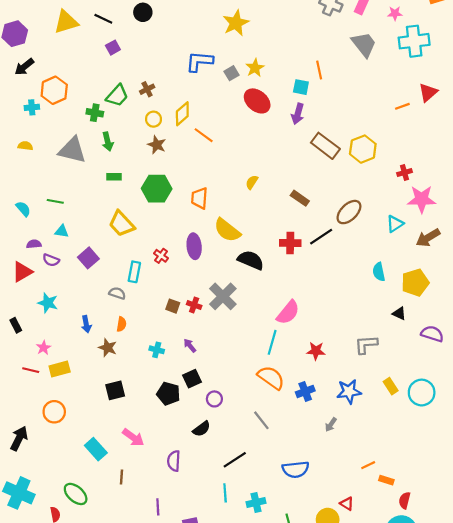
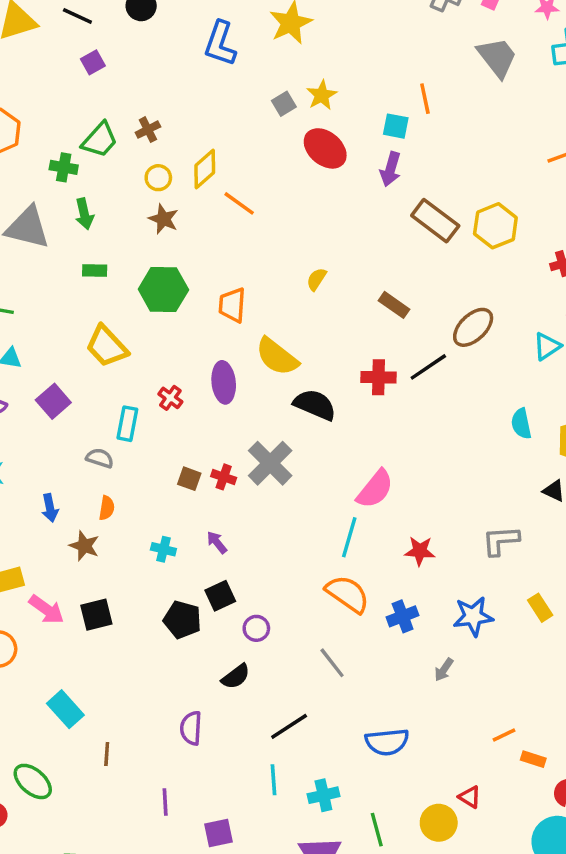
blue L-shape: (199, 61) -> (220, 44), moved, turned -76
pink arrow: (133, 437) -> (46, 609), moved

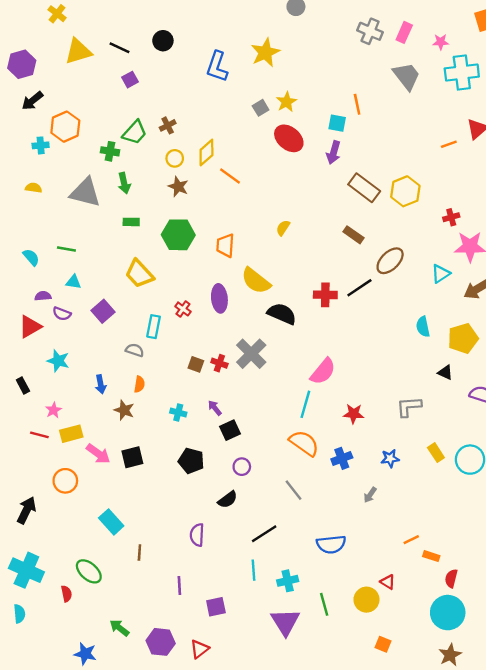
brown rectangle: (394, 305) -> (354, 235), moved
black square: (220, 596) -> (230, 430), moved
blue star: (473, 616) -> (390, 458), size x0.7

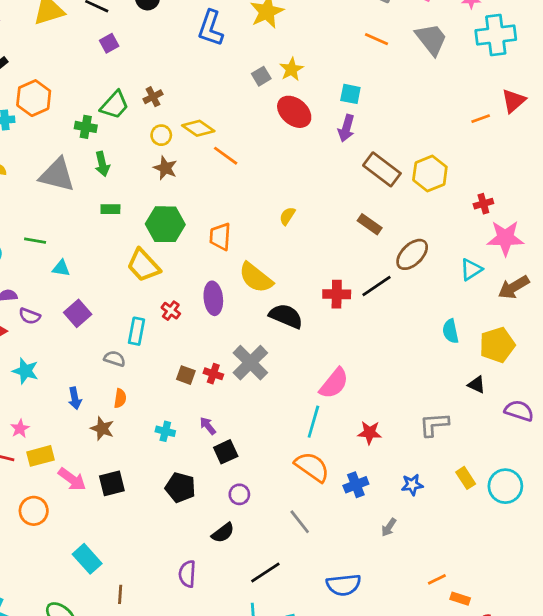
orange line: (357, 104) -> (376, 39), moved, turned -54
yellow diamond: (206, 152) -> (198, 128), turned 76
yellow trapezoid: (139, 274) -> (143, 265), moved
cyan triangle: (74, 282) -> (61, 268), moved

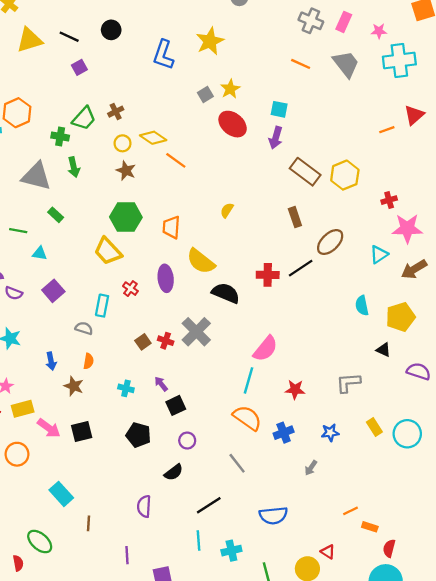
green rectangle: (110, 209) -> (56, 215), moved, turned 42
brown rectangle: (370, 224) -> (295, 217), turned 36
brown square: (186, 375) -> (143, 342), turned 35

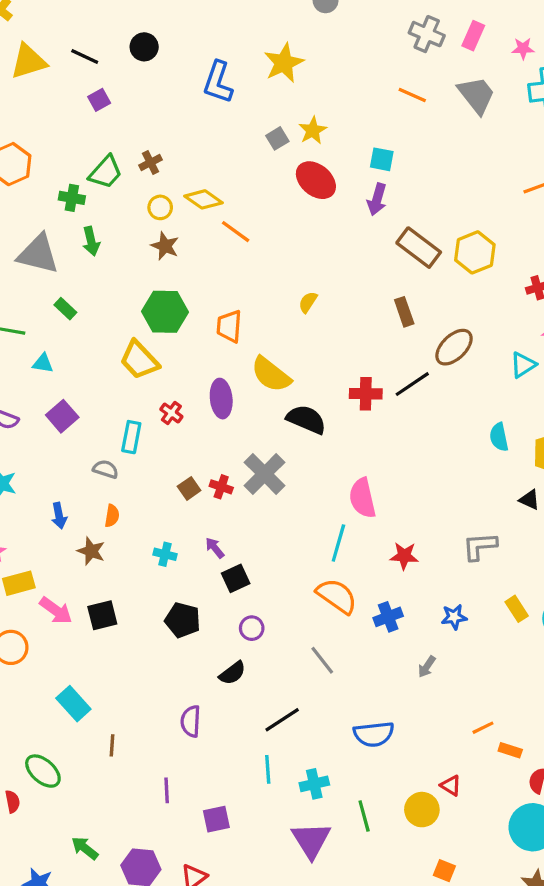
pink semicircle: (265, 349) -> (362, 498), turned 128

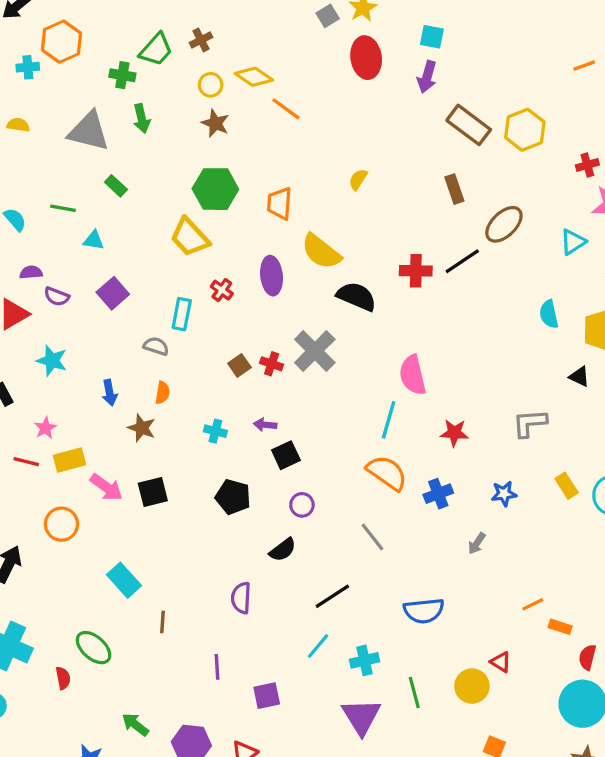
red ellipse: (316, 180) -> (366, 58), turned 42
purple arrow: (215, 548) -> (265, 425), turned -45
cyan line: (268, 769) -> (318, 646), turned 44

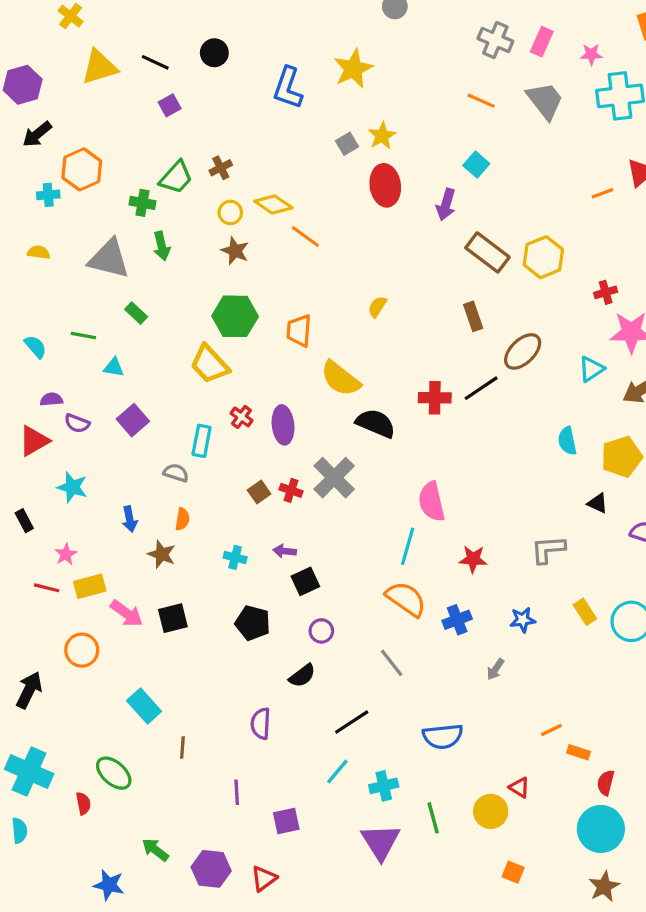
cyan square: (432, 37) -> (476, 165), moved, turned 30
purple ellipse: (272, 276) -> (283, 425), moved

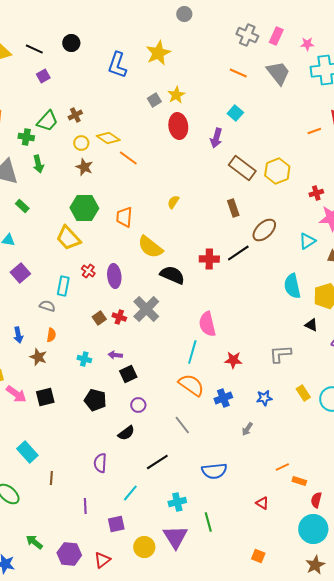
cyan semicircle: (567, 441) -> (292, 286), size x1.4
cyan line: (337, 771) -> (130, 493), moved
yellow circle: (491, 811) -> (144, 547), moved

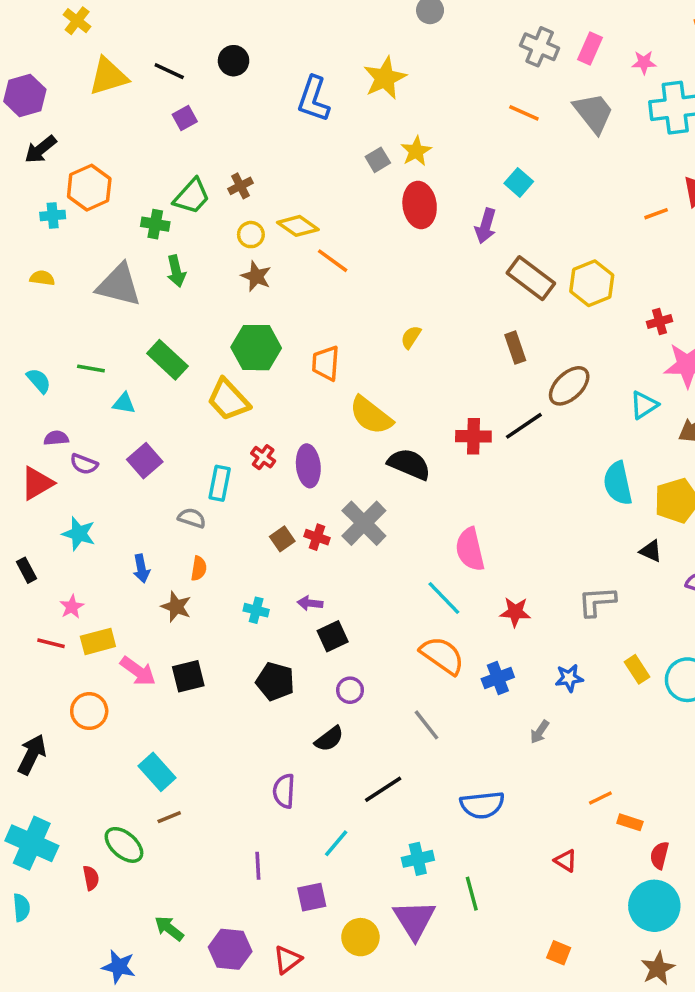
green rectangle: (22, 206) -> (167, 360), moved, size x1.6
cyan line: (192, 352) -> (444, 598), turned -60
brown line: (51, 478) -> (169, 817), moved, turned 64

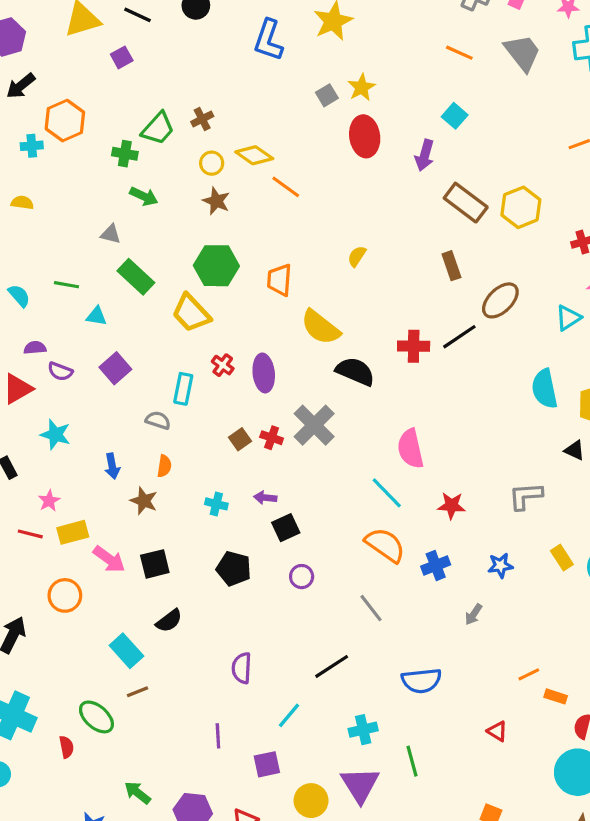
purple square: (185, 118) -> (122, 57), moved
green arrow: (176, 271) -> (144, 196), turned -52
gray triangle: (119, 285) -> (111, 234), moved, size x0.5
black semicircle: (329, 739) -> (169, 621), moved

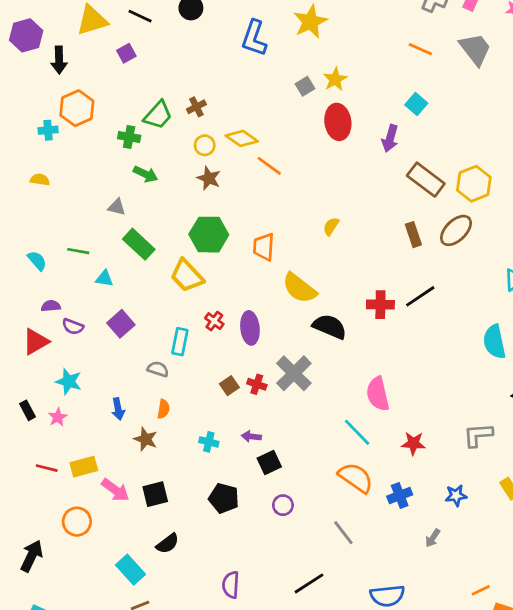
black arrow: (21, 86) -> (59, 60), moved, turned -52
brown ellipse: (500, 300) -> (456, 230), moved
pink star: (49, 501) -> (58, 417), moved

